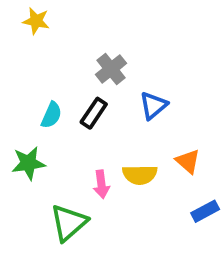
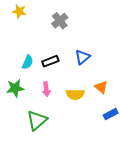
gray cross: (111, 69) -> (60, 21), moved
black rectangle: (94, 113) -> (50, 61), turned 35
pink arrow: (101, 184) -> (46, 89), moved

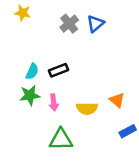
blue triangle: (83, 57) -> (95, 24), moved
green star: (15, 88) -> (30, 95), moved
green triangle: (37, 120) -> (61, 140), moved, turned 40

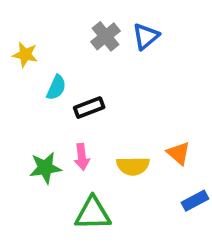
yellow star: (23, 13) -> (25, 55), moved
cyan semicircle: (32, 71) -> (56, 87), moved
green star: (30, 95) -> (45, 168), moved

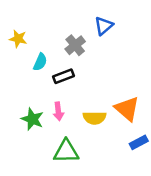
gray cross: (106, 36) -> (75, 45), moved
orange triangle: (179, 153) -> (127, 109), size x1.5
green star: (45, 168) -> (32, 119), turned 30

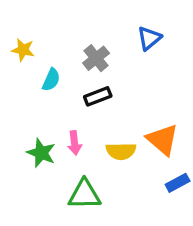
blue triangle: (104, 26) -> (149, 38), moved
black rectangle: (64, 76) -> (98, 96), moved

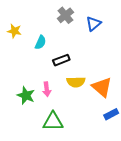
gray cross: (96, 58) -> (65, 15), moved
cyan semicircle: (51, 80) -> (40, 42), moved
yellow semicircle: (121, 151) -> (76, 82), moved

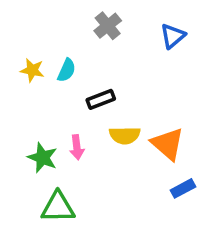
blue triangle: (94, 24) -> (173, 36), moved
yellow star: (14, 31) -> (32, 70), moved
green triangle: (53, 121) -> (58, 207), moved

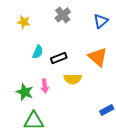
yellow star: (32, 70) -> (24, 22), moved
cyan semicircle: (67, 70) -> (38, 52), moved
orange triangle: (168, 144) -> (98, 57), moved

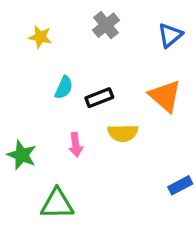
green star: (25, 92) -> (22, 155), moved

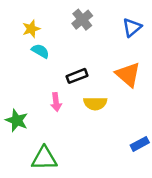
yellow star: (40, 37) -> (31, 29), turned -30
cyan semicircle: (64, 87) -> (40, 51), moved, turned -84
pink arrow: (76, 145) -> (56, 102), moved

